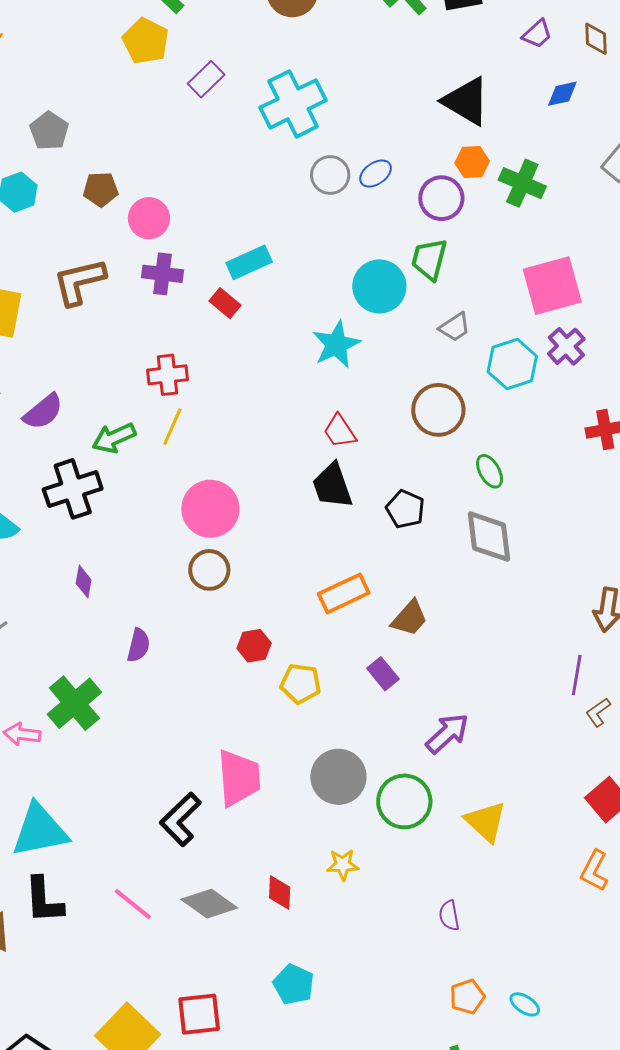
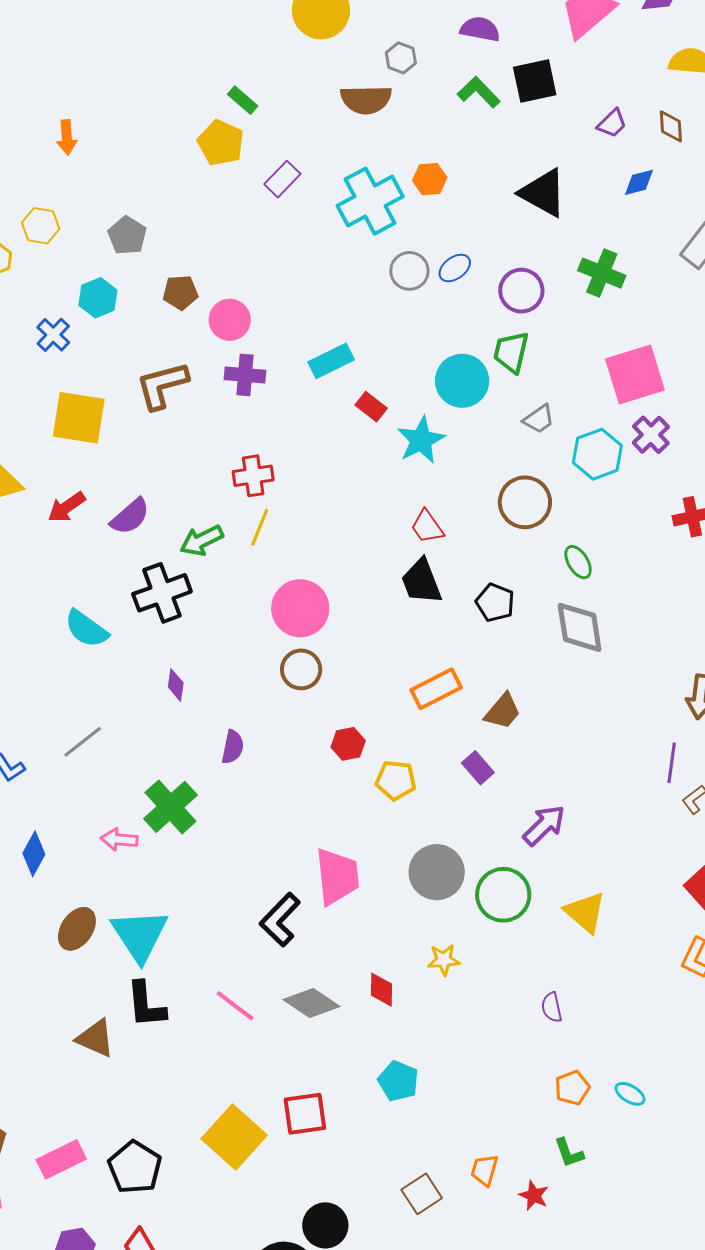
orange hexagon: (472, 162) -> (430, 179), moved
red rectangle: (225, 303) -> (371, 407), moved
cyan triangle: (40, 830) -> (140, 935), turned -50

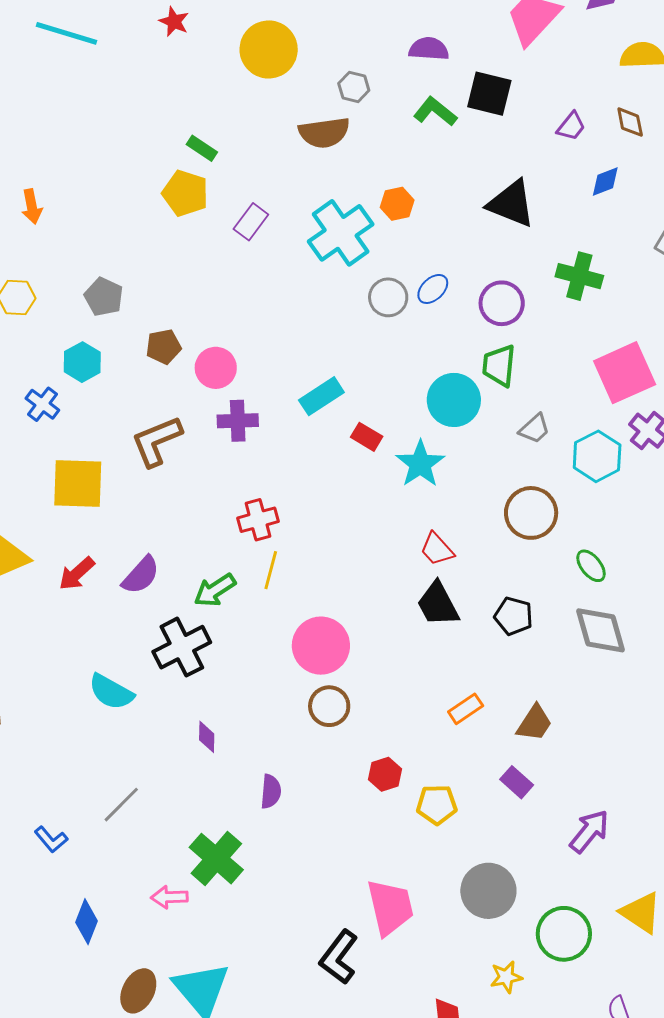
black square: (535, 81) -> (489, 94), turned 33
orange rectangle: (436, 689) -> (466, 709), size x0.7
green circle: (503, 895) -> (564, 934), moved

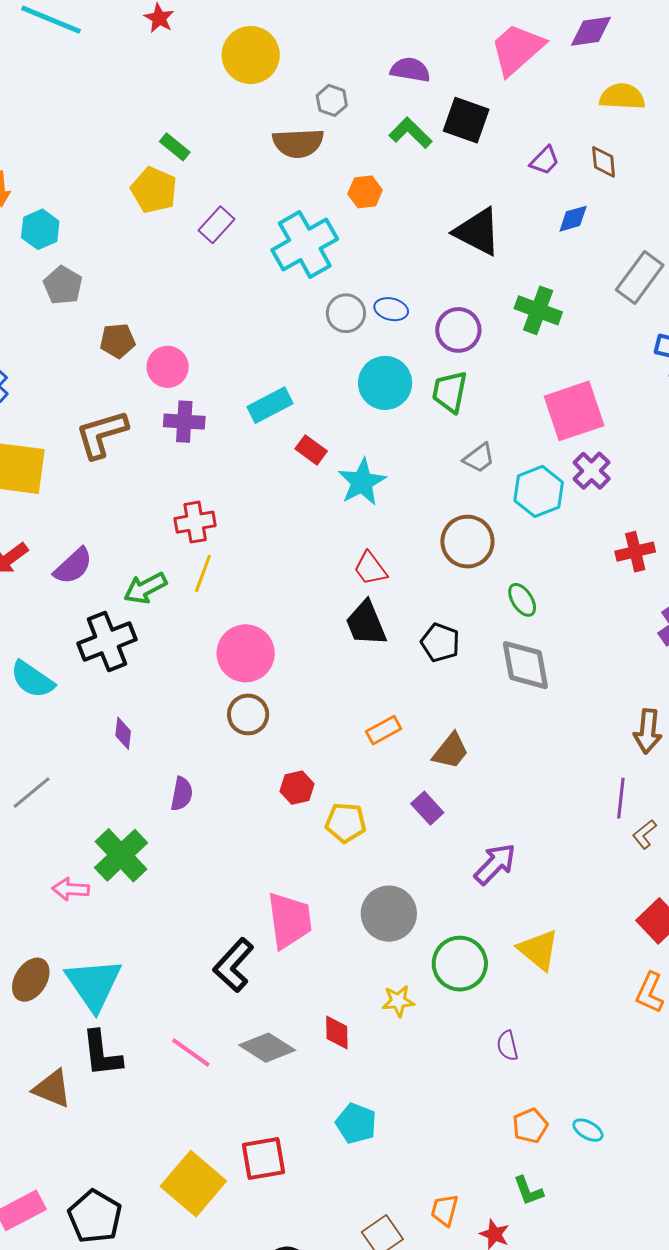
orange hexagon: (397, 204) -> (365, 192), moved
blue ellipse: (433, 289) -> (391, 309), turned 52
cyan hexagon: (82, 362) -> (40, 229), moved
cyan circle: (454, 400) -> (385, 383), moved

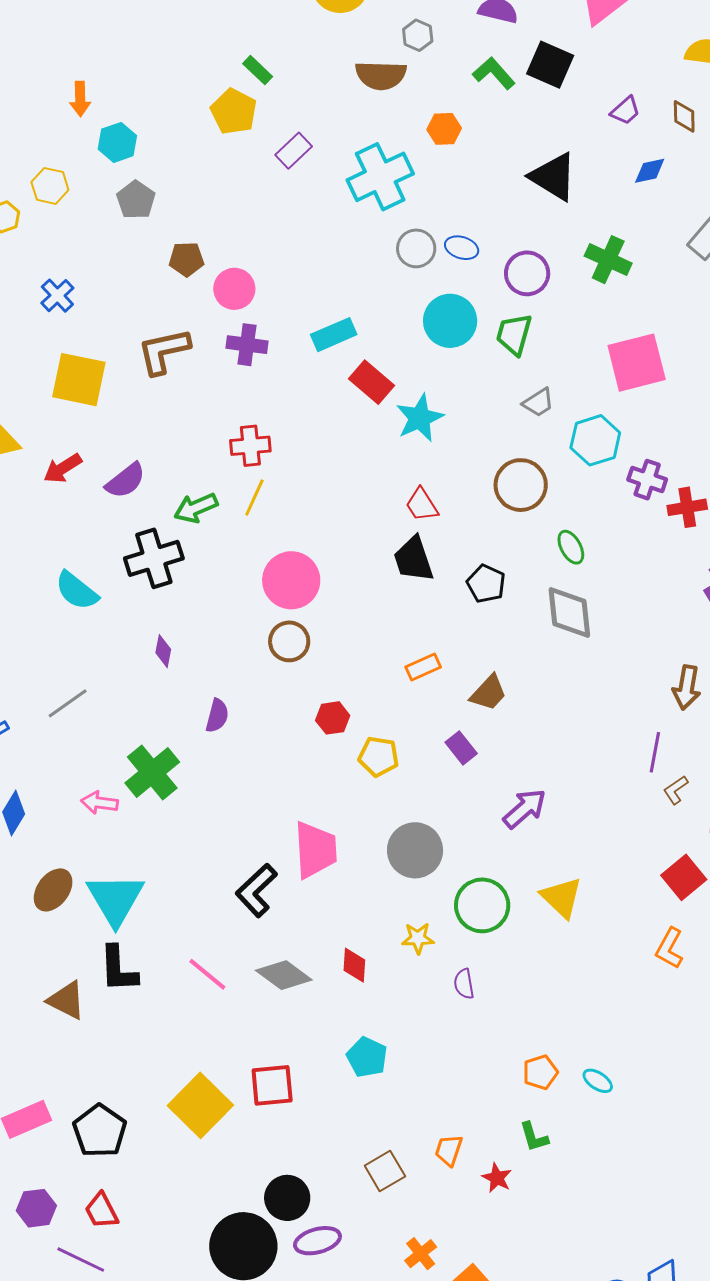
red rectangle: (311, 450) -> (372, 382), size x1.4
purple cross: (592, 471) -> (647, 480), moved, turned -30
purple semicircle: (507, 1046) -> (464, 984), moved

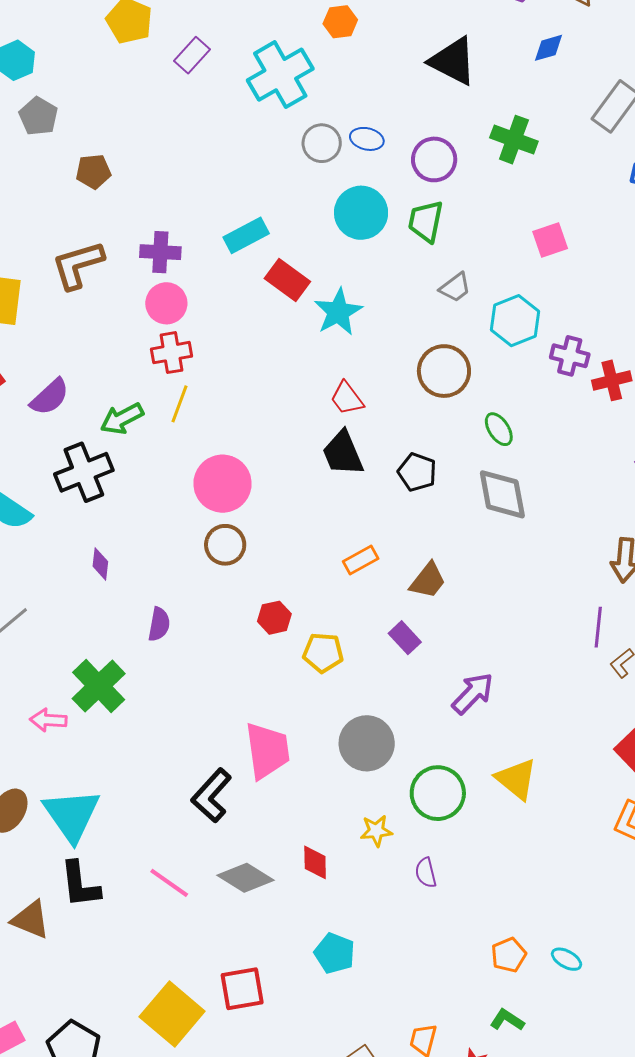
pink circle: (234, 289) -> (166, 303), moved
pink square: (637, 363) -> (550, 240), size x0.6
green L-shape: (534, 1137) -> (507, 1020), turned 144

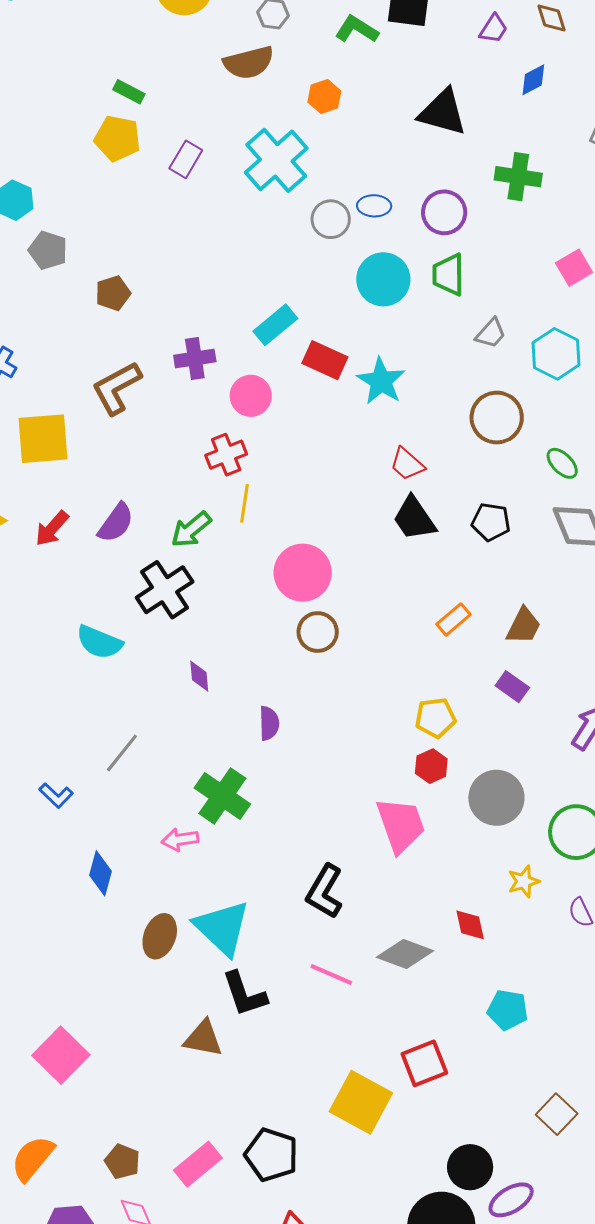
pink circle: (166, 303) -> (251, 396), moved
red hexagon: (274, 618) -> (431, 766), moved
black L-shape: (212, 795) -> (325, 891), moved

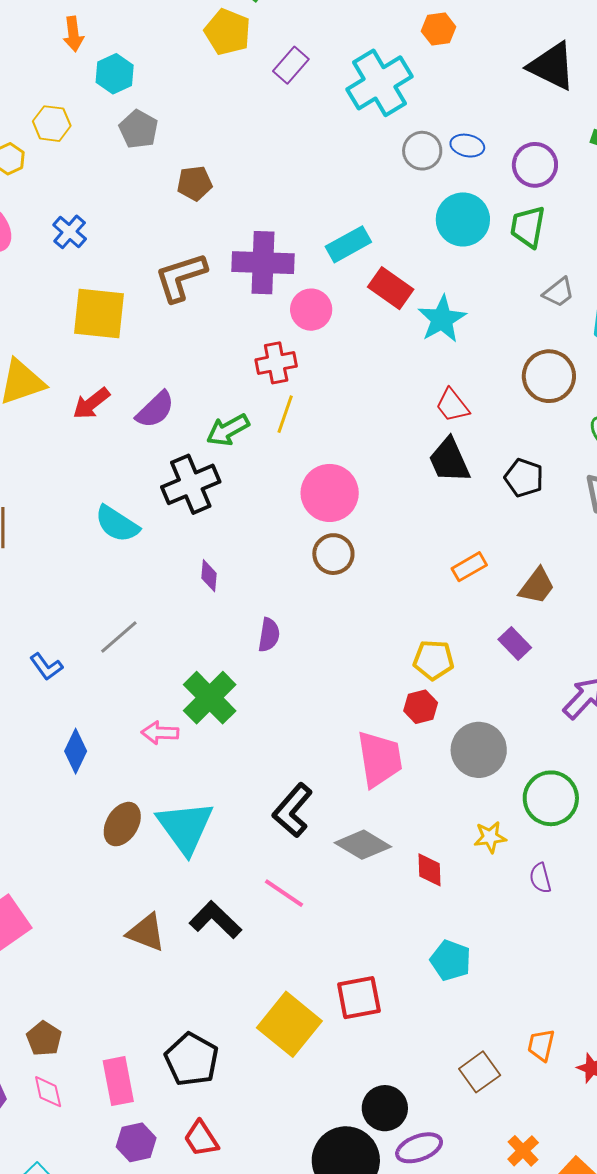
purple cross: (195, 359) -> (263, 263), size x1.5
gray diamond: (405, 954) -> (363, 845), moved
black L-shape: (244, 994) -> (215, 920), moved, turned 142
pink rectangle: (198, 1164) -> (118, 1081), moved, turned -72

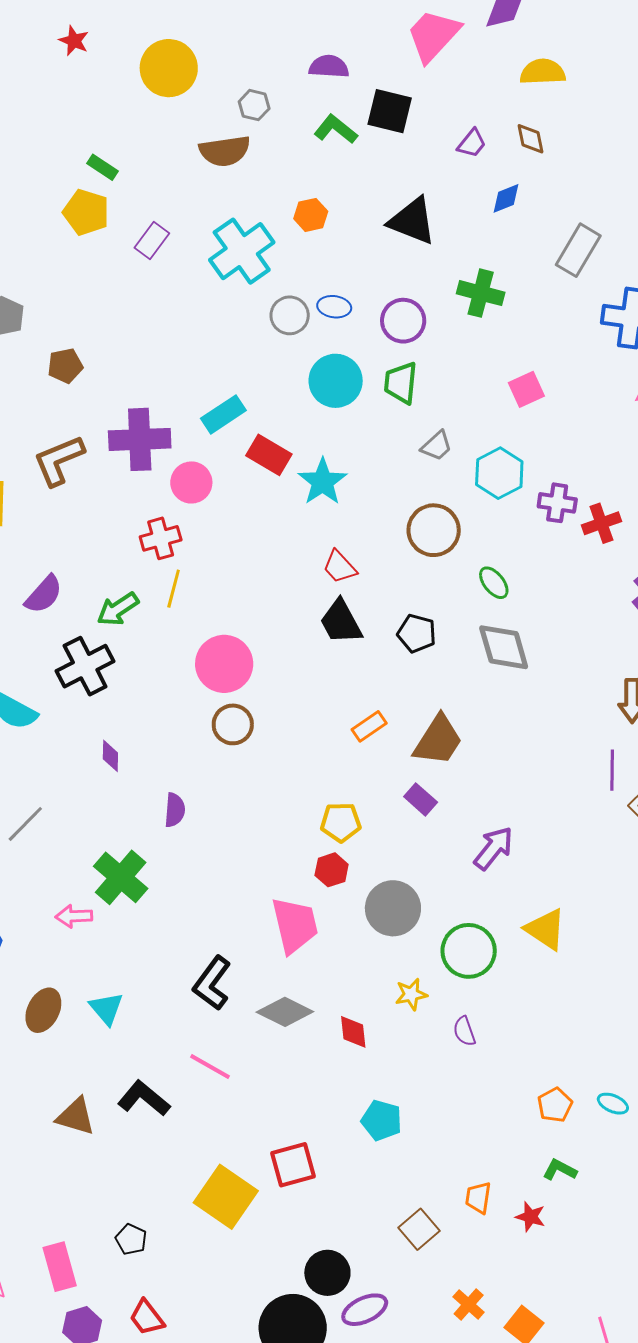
orange hexagon: (439, 29) -> (311, 215), moved
brown trapezoid: (537, 586) -> (438, 740), size x1.4
cyan triangle: (185, 827) -> (106, 1008), size x0.6
black pentagon: (192, 1059) -> (131, 1239), size x0.6

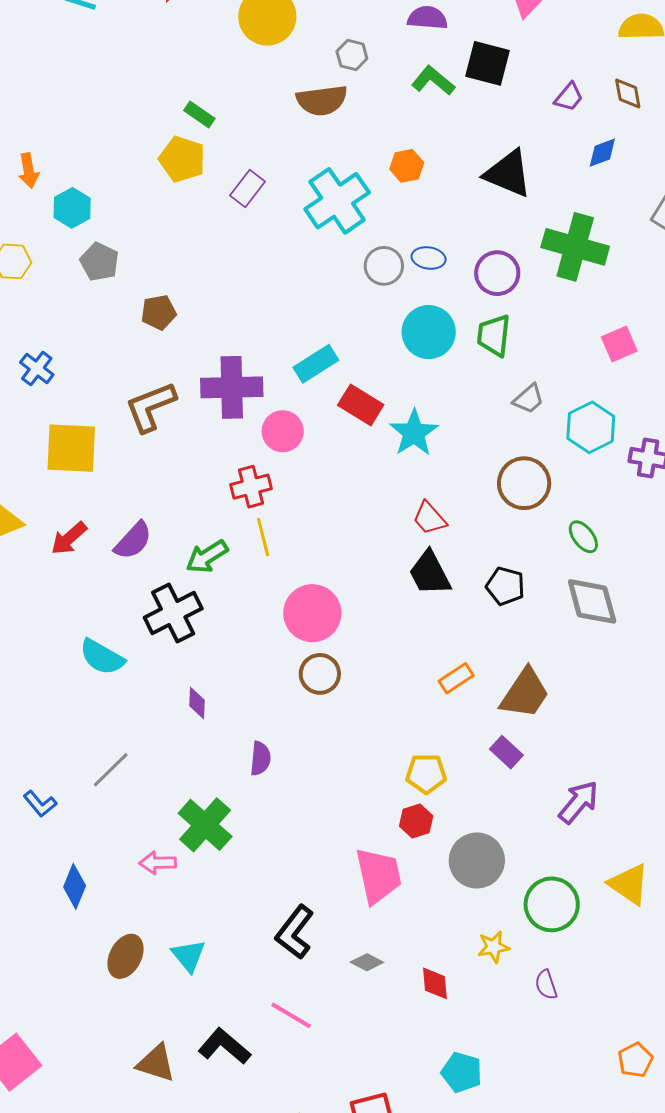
green cross: (481, 293) -> (575, 247), size x1.4
yellow line: (174, 589) -> (263, 537), turned -30
gray diamond: (285, 1012) -> (367, 962), size x0.6

